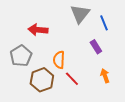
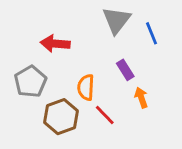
purple rectangle: (96, 47) -> (125, 70), moved
orange arrow: (105, 76) -> (141, 98), moved

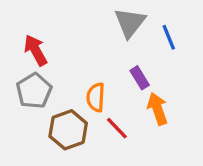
red arrow: (55, 44) -> (36, 50), moved, turned 56
orange arrow: (141, 98) -> (157, 109), size x1.4

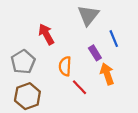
blue line: (169, 37) -> (114, 39), moved
red arrow: (36, 50) -> (46, 34), moved
brown hexagon: (68, 130) -> (27, 96), moved

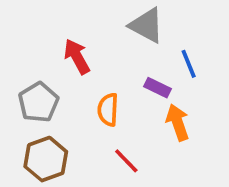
gray triangle: (88, 15) -> (146, 25), turned -40
purple rectangle: (95, 53) -> (157, 88), turned -32
red line: (79, 87) -> (126, 161), moved

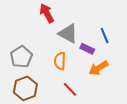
gray triangle: (146, 25) -> (68, 34), moved
red arrow: (77, 57) -> (47, 13), moved
orange arrow: (178, 122) -> (99, 68), turned -102

